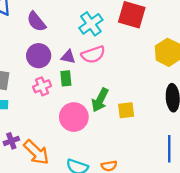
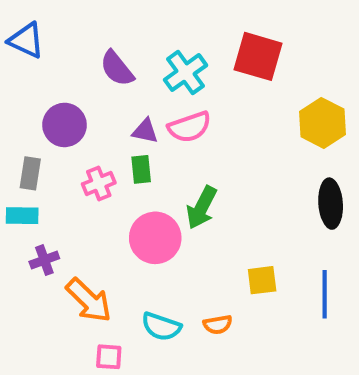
purple semicircle: (36, 22) -> (117, 69), moved
purple circle: (39, 56) -> (64, 125), moved
yellow square: (126, 110) -> (262, 280), moved
purple cross: (11, 141) -> (44, 260), moved

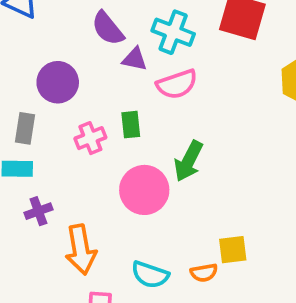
cyan cross: (185, 73) -> (173, 32), turned -33
purple triangle: (145, 131) -> (135, 59), moved
yellow square: (262, 280) -> (233, 250), moved
orange arrow: (89, 300) -> (81, 250), turned 36

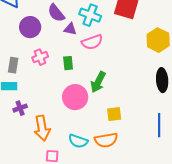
purple circle: (58, 82) -> (30, 27), moved
pink cross: (90, 138) -> (40, 57), moved
yellow square: (233, 250) -> (114, 114), moved
orange semicircle: (204, 273) -> (106, 140), size x1.6

